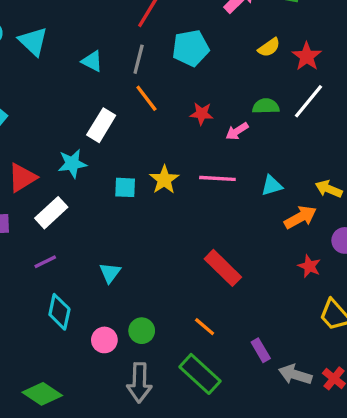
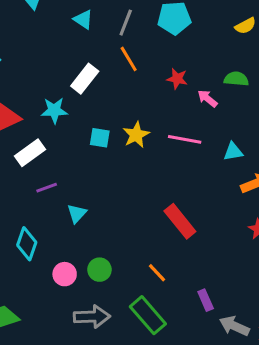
pink arrow: (237, 131) -> (207, 99), turned 65
purple line: (45, 262) -> (47, 188), moved
gray arrow: (139, 383) -> (92, 317), turned -100

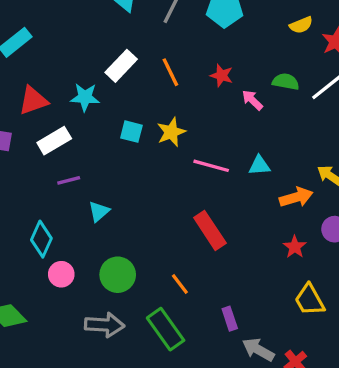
orange line: (129, 59) -> (170, 72), moved
pink line: (185, 139) -> (211, 166), moved
cyan triangle: (233, 152) -> (259, 165), moved
green circle: (99, 270) -> (118, 275), size x1.4
pink circle: (65, 274) -> (61, 274), moved

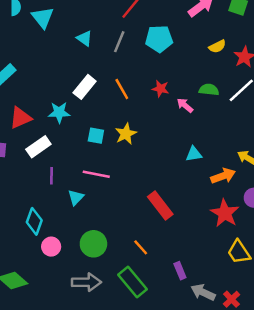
pink line: (211, 166) -> (96, 174), moved
purple line: (69, 180) -> (51, 176), turned -70
red star: (295, 247) -> (225, 213), size x1.6

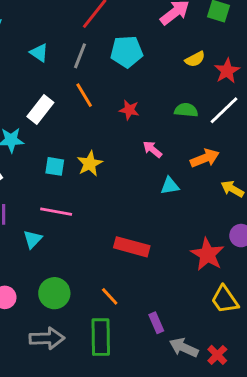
orange line: (122, 89) -> (84, 95), moved
pink arrow: (185, 105) -> (152, 149), moved
orange arrow: (223, 176) -> (205, 158), moved
red rectangle: (160, 206) -> (132, 247), turned -36
green rectangle: (132, 282) -> (101, 337), turned 40

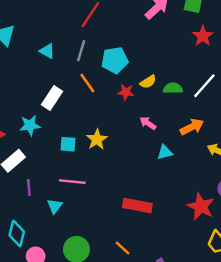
cyan pentagon: (127, 52) -> (115, 60), moved
yellow semicircle: (195, 59) -> (148, 82), moved
red star: (227, 71) -> (203, 36), moved

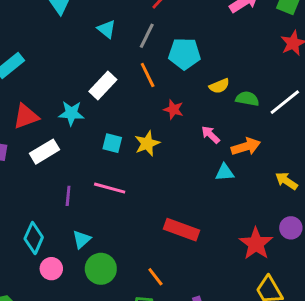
red star: (126, 92) -> (174, 109), moved
orange arrow: (192, 127) -> (246, 147), moved
purple line: (29, 187) -> (68, 196), moved
cyan triangle: (55, 206) -> (82, 239), moved

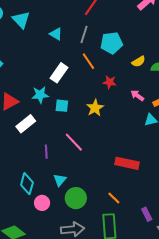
cyan square: (112, 143) -> (62, 106), moved
pink line: (110, 188) -> (74, 142), turned 40

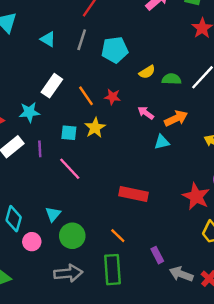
orange line: (88, 61) -> (86, 96), moved
cyan square: (62, 106) -> (69, 133), moved
purple line: (46, 152) -> (40, 149), moved

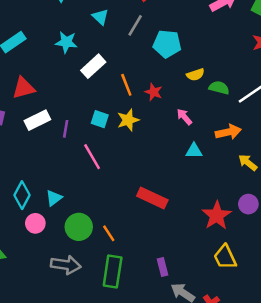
cyan star: (29, 112) -> (66, 42), moved
orange arrow: (176, 118) -> (228, 132), moved
cyan triangle: (53, 214) -> (54, 198), moved
orange line: (118, 236) -> (109, 233), moved

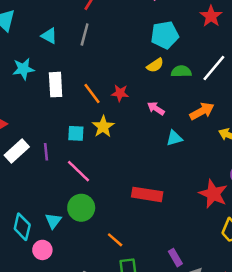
cyan pentagon: (167, 44) -> (165, 35), moved
white rectangle: (93, 66) -> (56, 85), turned -35
green circle: (79, 227) -> (81, 208), moved

